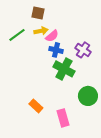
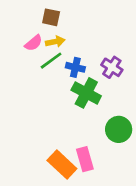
green line: (17, 35) -> (51, 61), moved
pink semicircle: (52, 36) -> (34, 43), moved
orange rectangle: (36, 106) -> (62, 165), moved, size x1.5

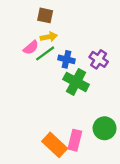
pink semicircle: (34, 43) -> (31, 48), moved
green circle: (119, 129) -> (105, 128), moved
pink rectangle: (85, 159) -> (75, 140), turned 30

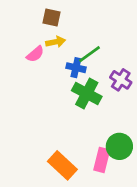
green line: (45, 53) -> (90, 54), moved
purple cross: (99, 59) -> (121, 80), moved
pink rectangle: (75, 140) -> (102, 160), moved

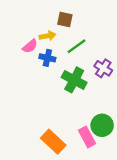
brown square: (52, 17) -> (65, 20), moved
blue cross: (76, 68) -> (47, 58), moved
pink rectangle: (102, 160) -> (87, 137), turned -42

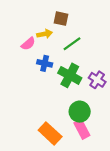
blue cross: (47, 58) -> (45, 63), moved
purple cross: (103, 68) -> (97, 80), moved
green circle: (102, 125) -> (80, 112), moved

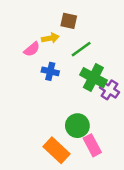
green cross: (70, 75) -> (93, 78), moved
green circle: (80, 112) -> (77, 126), moved

